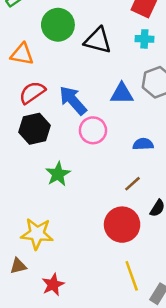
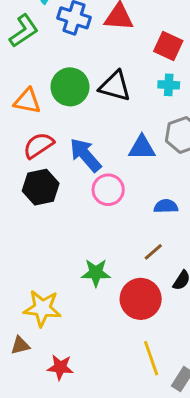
green circle: (58, 25) -> (70, 87), moved
green star: (58, 174) -> (96, 273), moved, turned 30
red star: (53, 285) -> (60, 367), turned 30

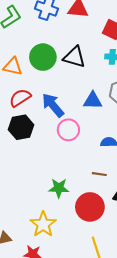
brown line: (153, 252) -> (99, 174), turned 48
yellow star: (42, 308) -> (43, 224), moved, turned 30

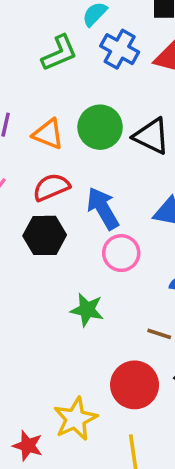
green star: (59, 188) -> (87, 310), moved
yellow star: (43, 224) -> (75, 419), moved

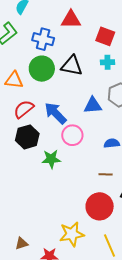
blue cross: (120, 49) -> (43, 39), moved
green star: (87, 310) -> (51, 159), moved
yellow star: (75, 419) -> (72, 234), turned 30

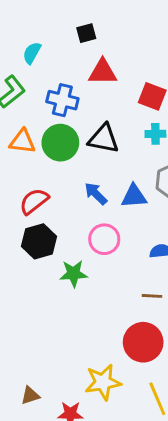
orange triangle: (14, 80) -> (22, 141), moved
blue arrow: (55, 113) -> (96, 194), moved, size x0.7

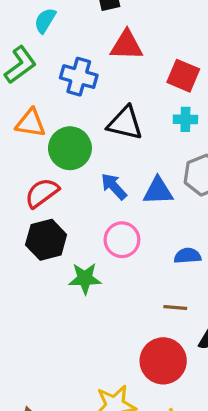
green circle: (60, 143) -> (70, 148), moved

